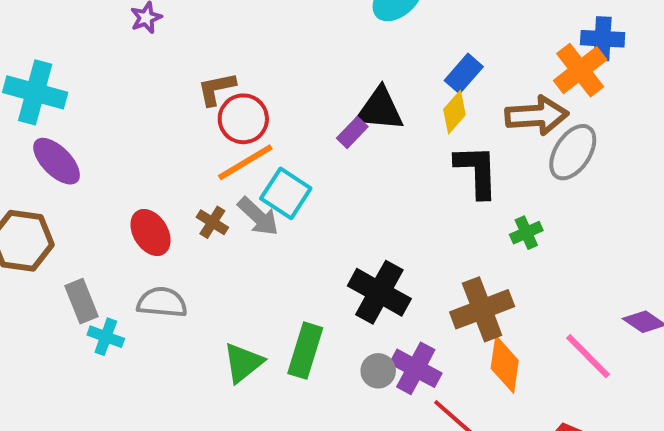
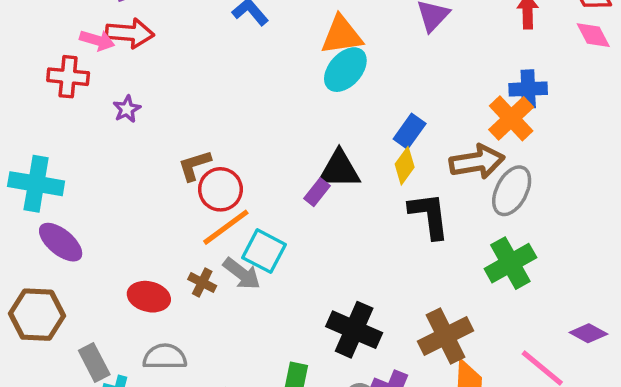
red ellipse: (151, 232) -> (149, 297), turned -39
green cross: (526, 233) -> (510, 263), moved, size x1.8

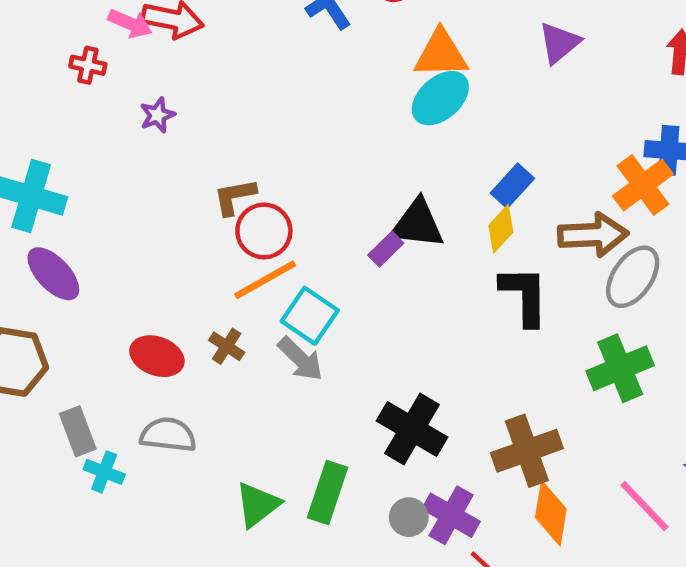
red cross: (68, 77) -> (88, 65), size x0.7
gray arrow: (242, 274) -> (300, 359), moved

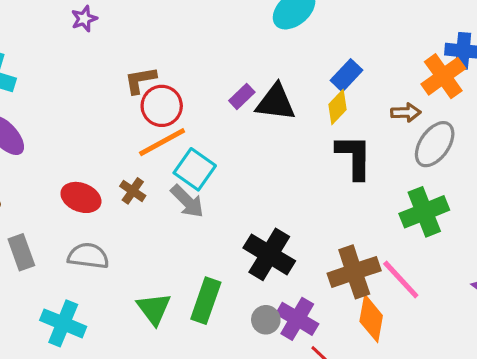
brown arrow: (593, 235) -> (406, 112), size x0.6
purple rectangle: (386, 249) -> (242, 96), moved
cyan cross: (104, 472) -> (63, 323), moved, size x1.5
green triangle: (258, 505) -> (154, 309), turned -30
pink line: (645, 506) -> (401, 280), moved

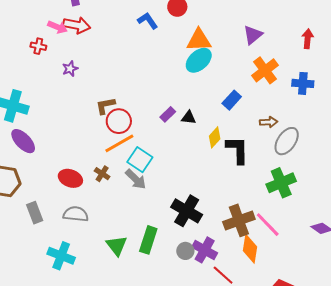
orange cross: (443, 76) -> (265, 70), moved
black triangle: (276, 102) -> (189, 118), size x0.6
yellow diamond: (337, 107) -> (215, 137), moved

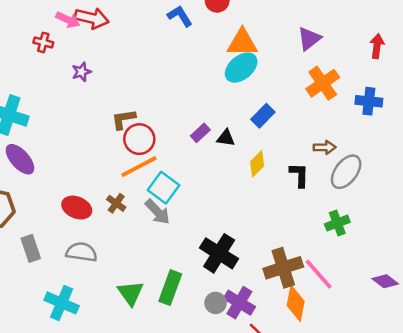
blue rectangle: (232, 100) -> (263, 116), moved
black L-shape: (237, 150) -> (299, 175), moved, size x0.7
green cross: (281, 183) -> (337, 223), size x0.7

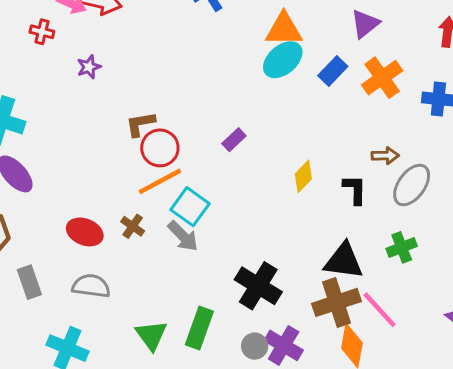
blue rectangle: (263, 116) -> (333, 71), moved
black triangle: (226, 138) -> (344, 261), moved, size x1.8

